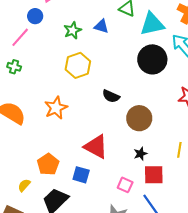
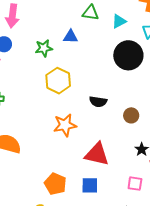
cyan triangle: (152, 24) -> (119, 21), size x0.6
green star: (73, 30) -> (44, 48), turned 30
orange star: (56, 108) -> (65, 125), moved, turned 30
brown circle: (139, 118) -> (131, 115), size x0.6

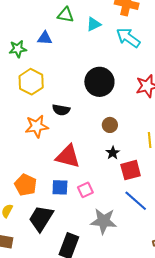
black circle: (128, 55) -> (99, 82), moved
black semicircle: (98, 102) -> (61, 110), moved
brown circle: (131, 115) -> (110, 125), moved
pink square: (135, 184) -> (85, 190), moved, turned -35

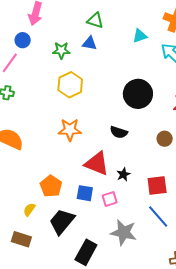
green triangle: (66, 15) -> (95, 20), moved
black semicircle: (61, 110) -> (119, 132), moved
brown circle: (110, 125) -> (165, 139), moved
black star: (113, 153) -> (123, 174), moved

